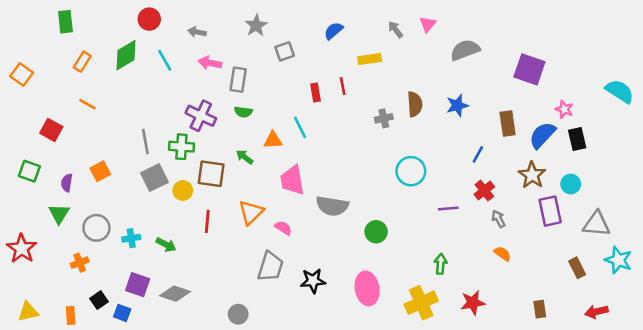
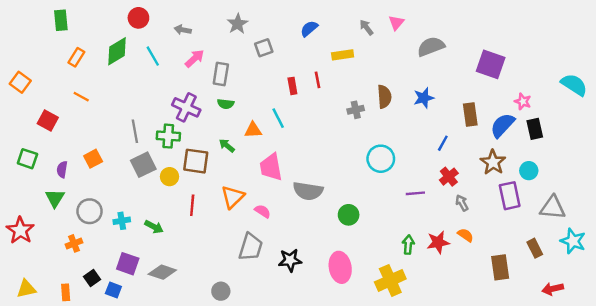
pink arrow: (210, 63) -> (195, 58), turned 126
orange square: (22, 75) -> (20, 82), moved
red star: (473, 303) -> (438, 242), moved
brown rectangle: (540, 309) -> (500, 267), moved, size x1.5

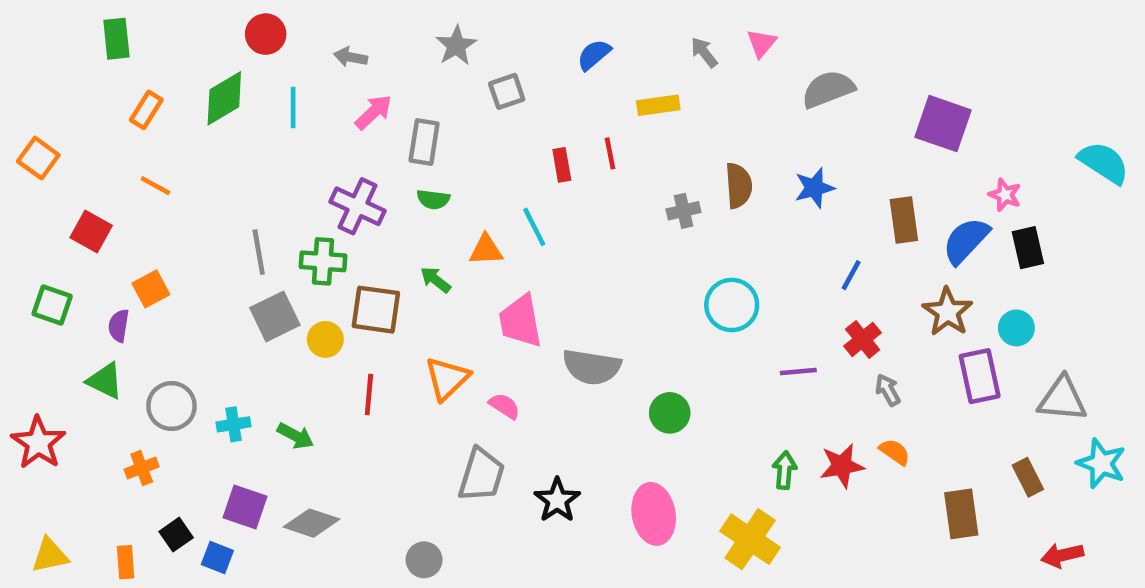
cyan line: (153, 56) -> (293, 108), turned 30
orange square: (93, 159) -> (151, 289), moved
green triangle: (55, 198) -> (105, 381), turned -36
black star: (290, 260) -> (557, 500), turned -30
yellow cross: (390, 280) -> (750, 539), turned -32

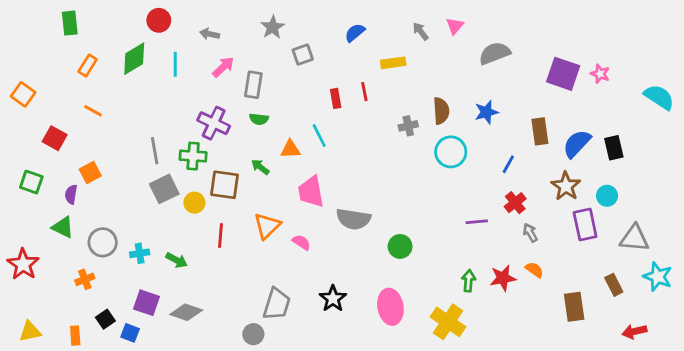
pink star: (1005, 195) -> (600, 74), moved
cyan circle: (732, 305) -> (451, 152), moved
gray trapezoid: (481, 475) -> (277, 304), moved

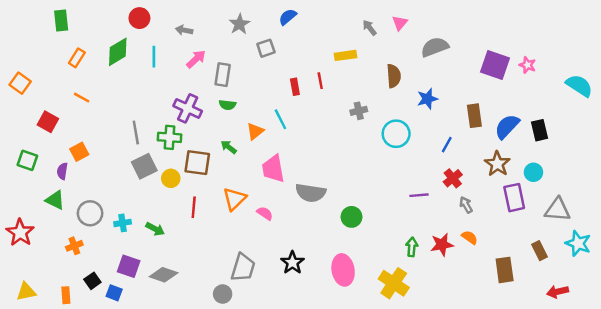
blue semicircle: (355, 33) -> (288, 17), moved
brown semicircle: (441, 111) -> (394, 76), moved
orange triangle: (290, 149) -> (255, 131), turned -36

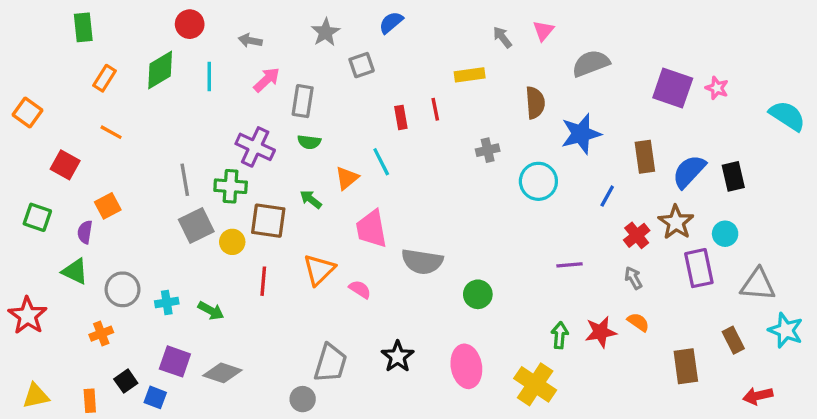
blue star: (427, 99) -> (581, 134), size x1.4
red cross: (453, 178) -> (637, 235), moved

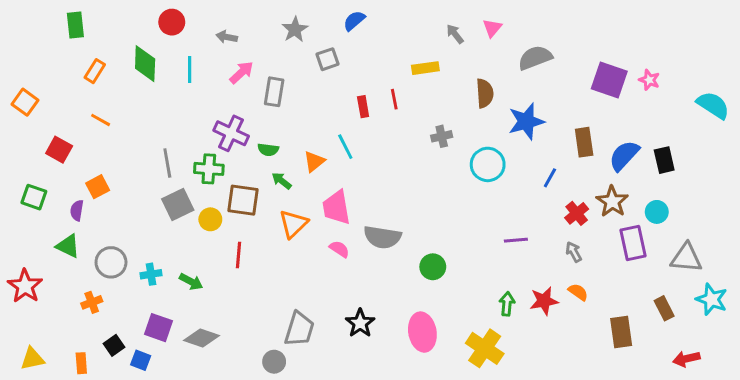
green diamond: (160, 70) -> (145, 64), turned -57
green semicircle: (309, 142) -> (268, 150), moved
orange triangle: (319, 270) -> (293, 224), moved
pink semicircle: (360, 289) -> (339, 249), moved

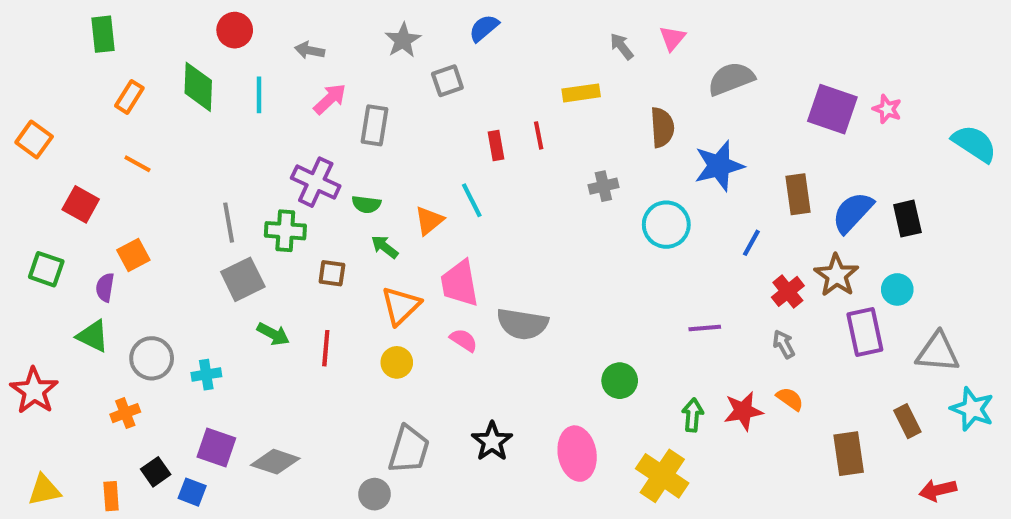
brown square: (243, 200) -> (332, 273), size x0.6
yellow circle: (210, 219) -> (397, 362), moved
green circle: (433, 267) -> (620, 381), moved
green arrow: (191, 282) -> (273, 334), moved

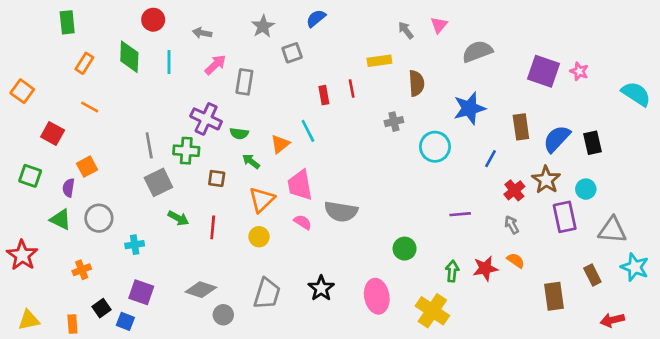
brown semicircle: (662, 127) -> (416, 83), moved
gray circle: (152, 358) -> (99, 218), moved
gray diamond: (275, 462) -> (201, 290), moved
gray circle: (374, 494) -> (223, 315), moved

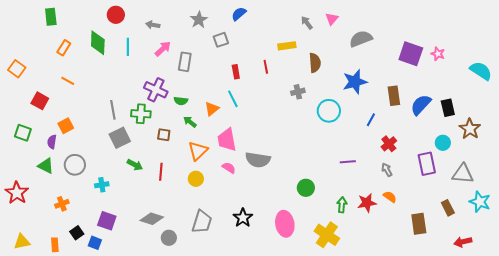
red rectangle: (324, 95) -> (236, 72), moved
brown star: (546, 180) -> (470, 129), moved

